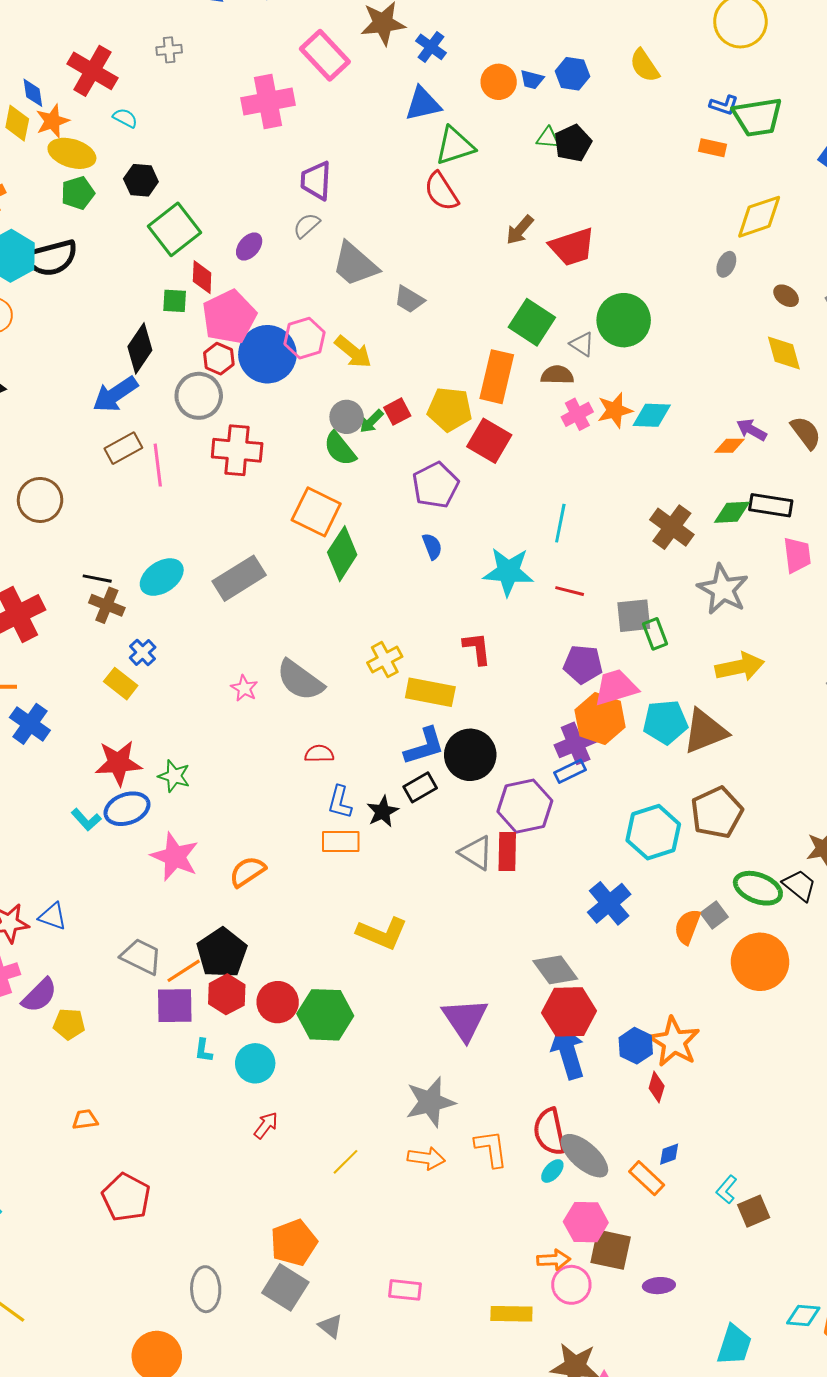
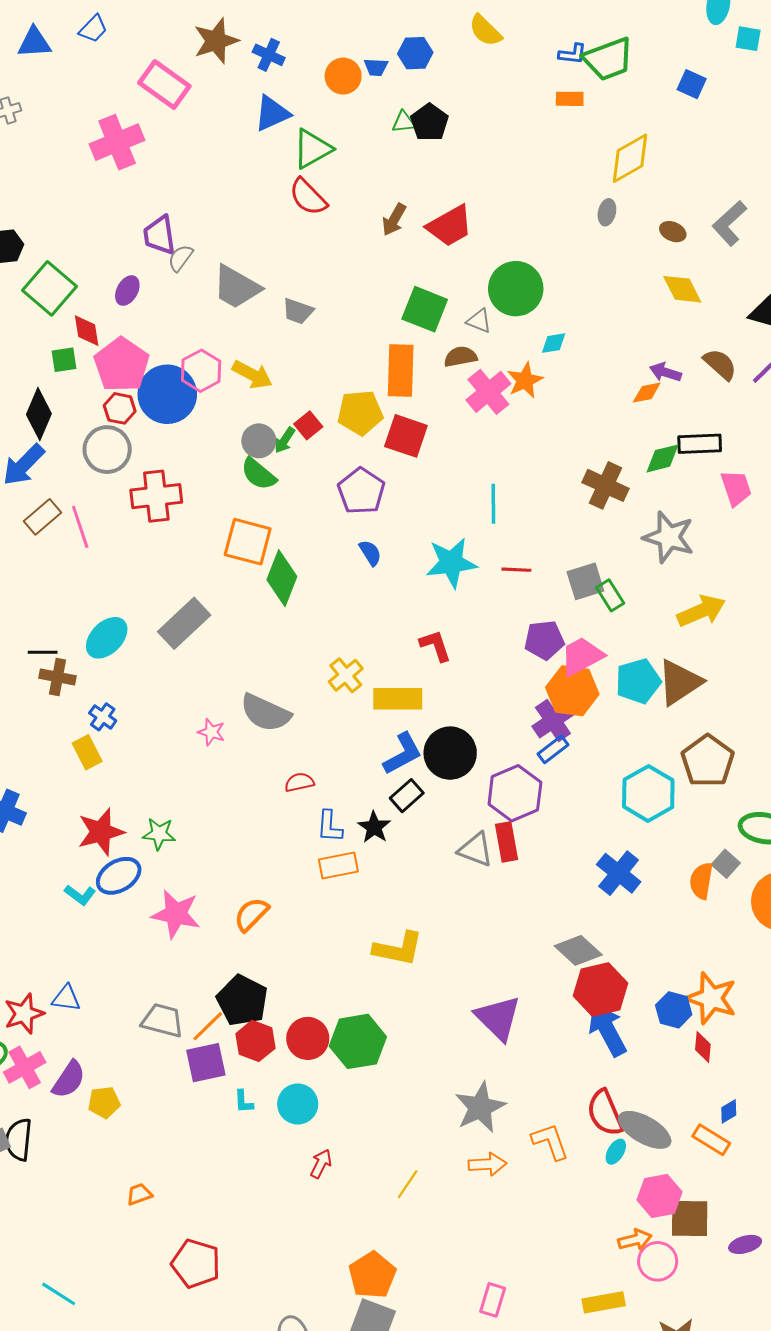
purple trapezoid: (316, 181) -> (160, 235), moved
pink cross: (577, 414) -> (488, 392), size x1.4
cyan diamond: (652, 415) -> (554, 343), moved, size x0.7
yellow rectangle: (121, 684) -> (87, 752), turned 36
pink rectangle: (405, 1290) -> (493, 1300), turned -68

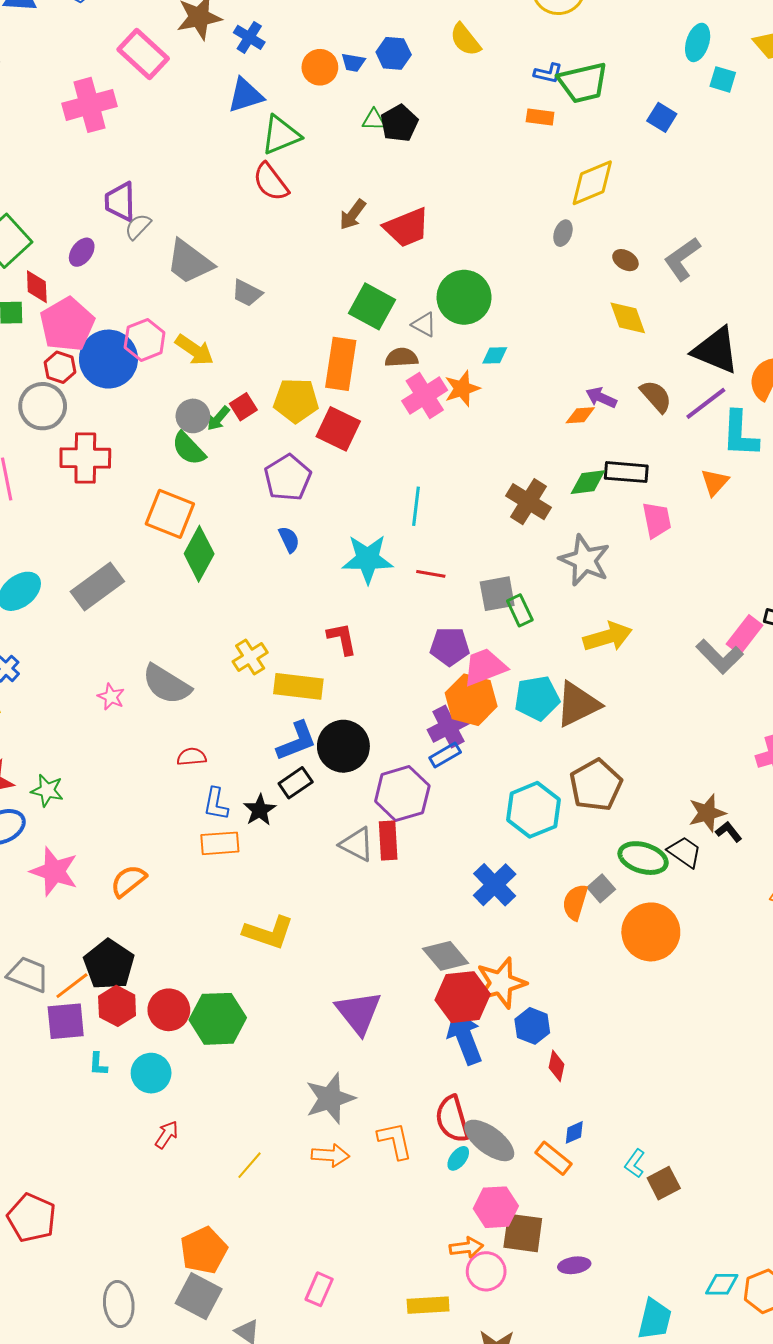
orange star: (711, 998) -> (501, 983), moved, turned 30

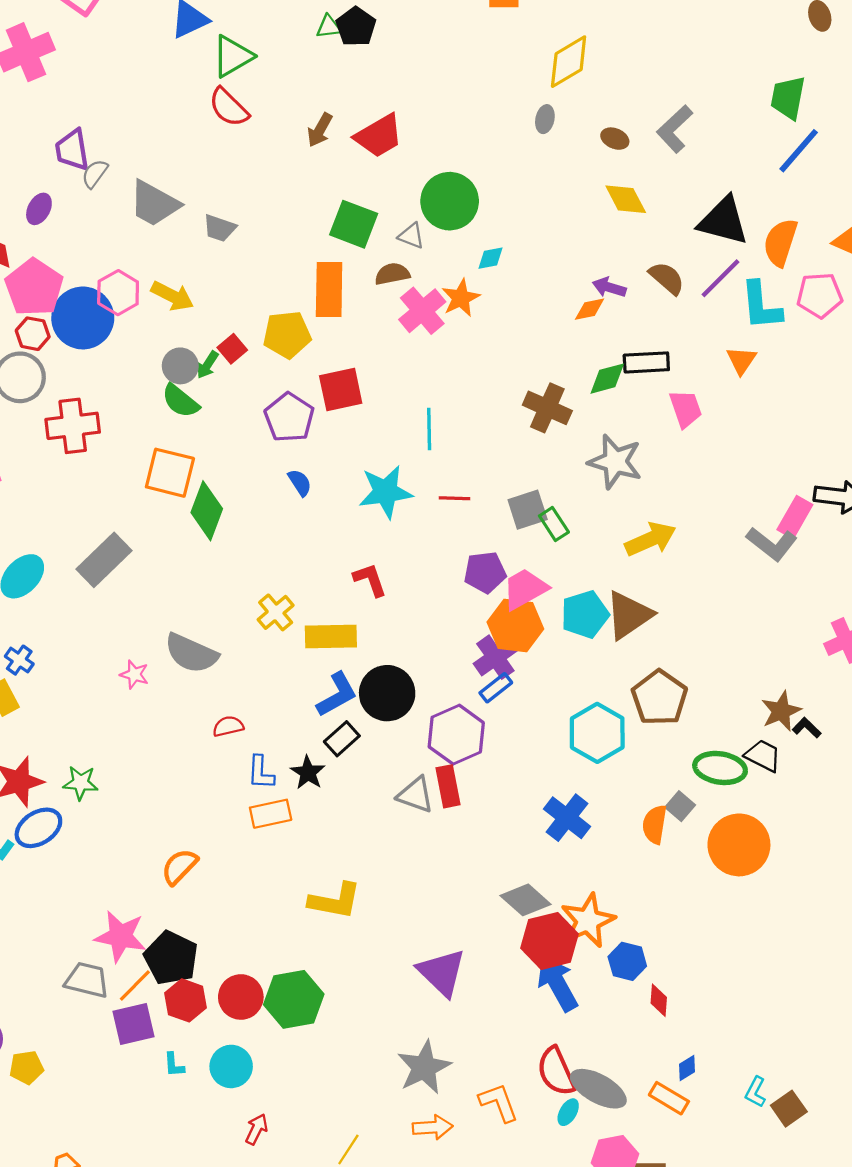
red square: (338, 429) -> (341, 389), moved, turned -30
pink star: (54, 871) -> (120, 936), moved

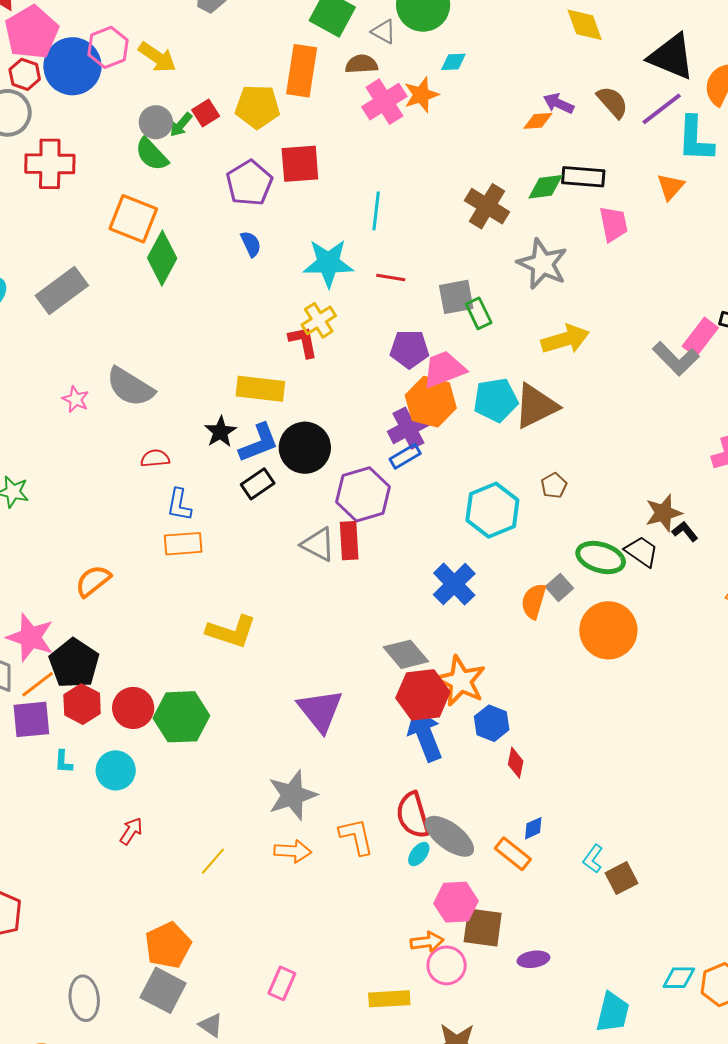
yellow cross: (276, 612) -> (319, 320), moved
brown pentagon: (660, 698) -> (554, 486), size x0.5
black star: (308, 773) -> (220, 432), moved
orange star: (588, 921) -> (461, 681), turned -30

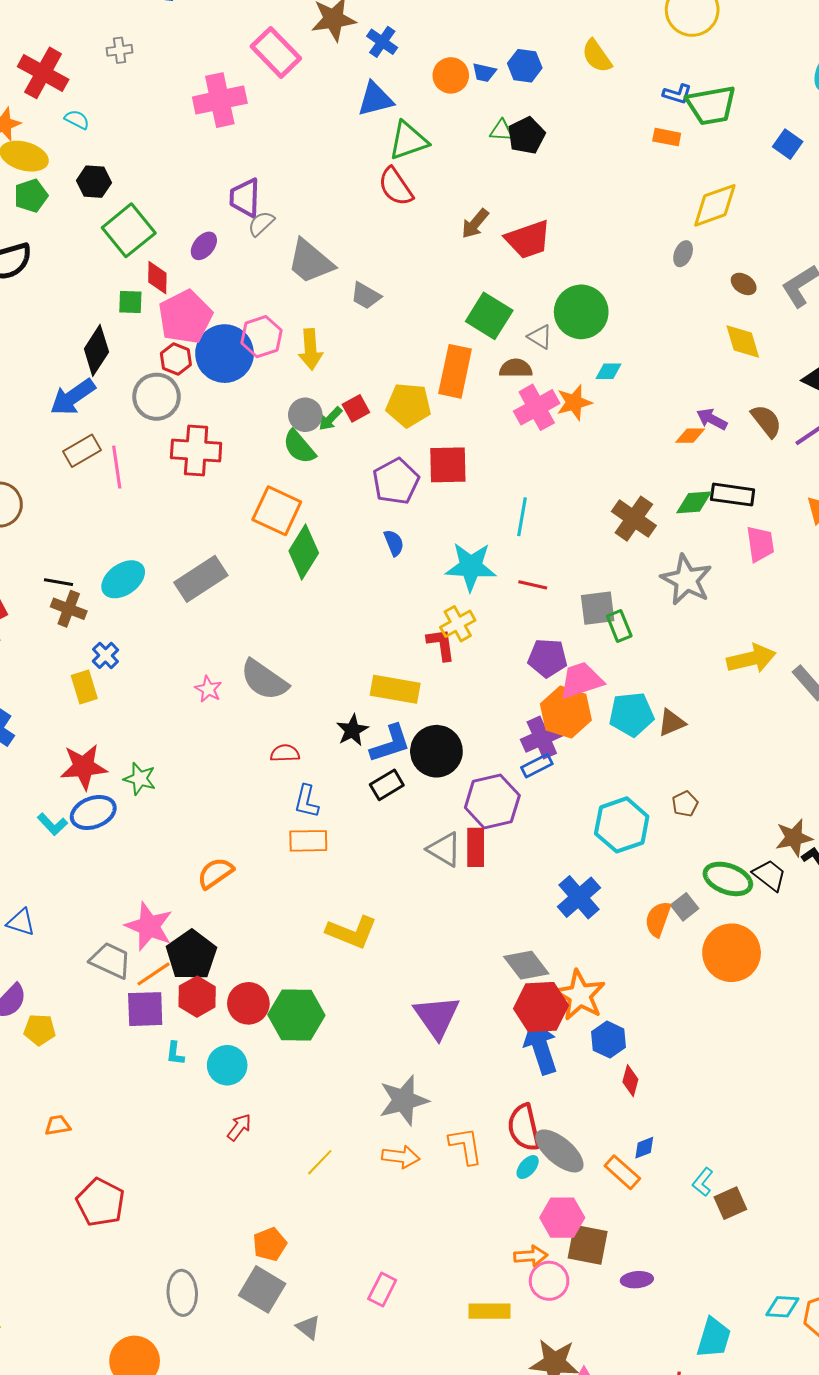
yellow arrow: (157, 57) -> (310, 349), turned 48
yellow arrow: (565, 339) -> (751, 659), moved
brown triangle: (536, 406) -> (672, 723), size x0.6
orange pentagon: (168, 945) -> (270, 1244), size x0.7

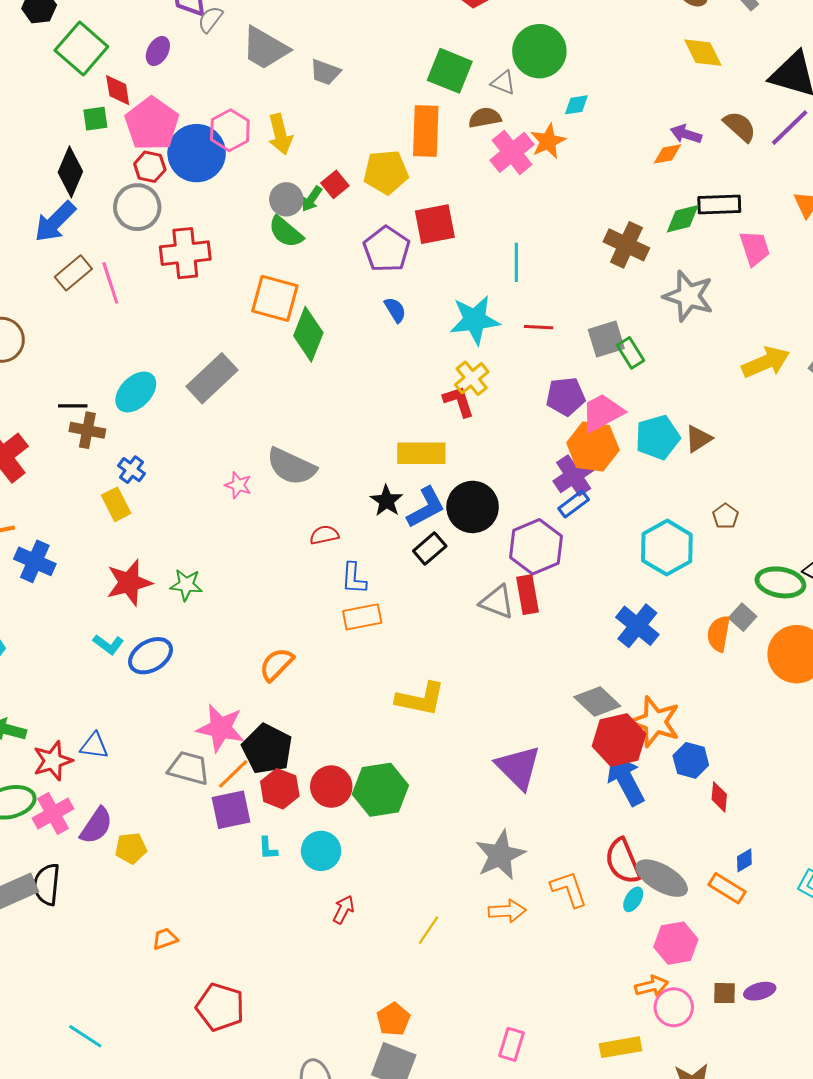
blue ellipse: (93, 812) -> (151, 656), moved
brown square: (588, 1245) -> (725, 993), moved, size x0.6

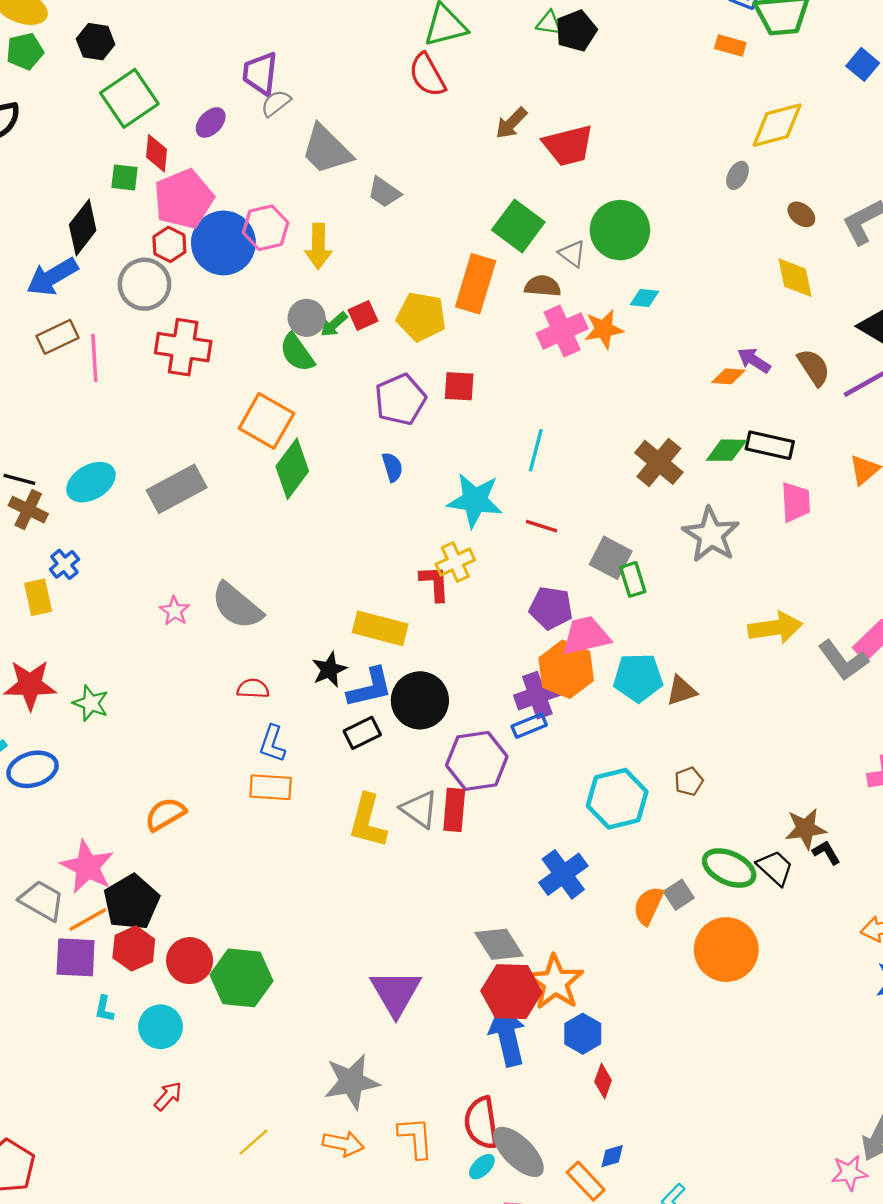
red square: (435, 224) -> (459, 386), size x0.7
gray square: (606, 339) -> (611, 558), turned 30
yellow L-shape: (420, 699) -> (368, 821), moved, turned 78

